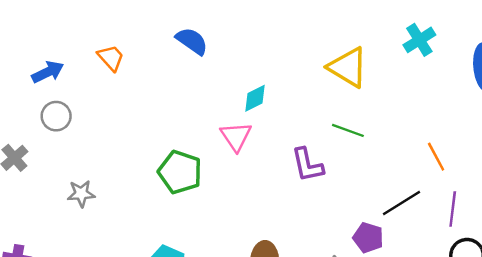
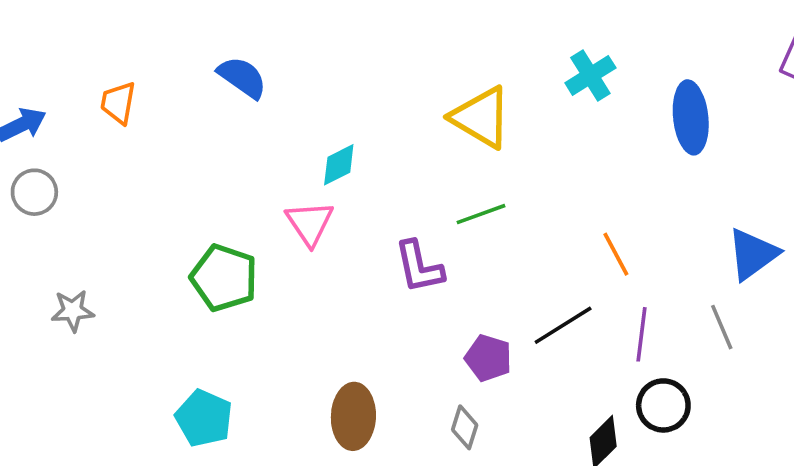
orange trapezoid: (111, 58) -> (118, 103), turned -128
green line: (348, 130) -> (481, 214), turned -40
purple pentagon: (368, 238) -> (488, 358), moved

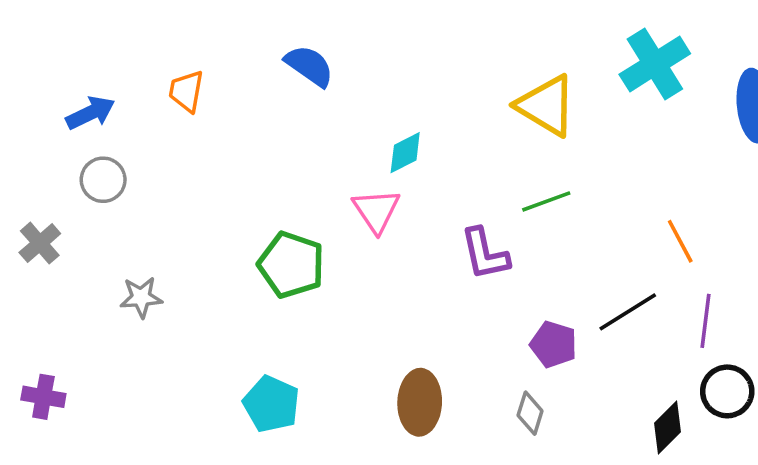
cyan cross: (590, 75) -> (655, 64), size x1.4

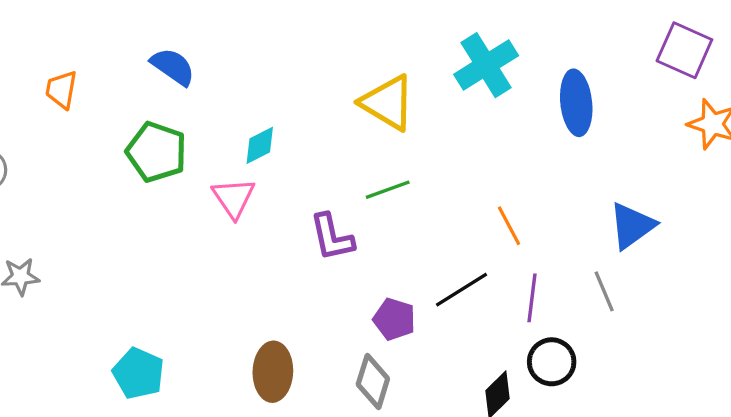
green pentagon: (291, 265) -> (156, 152), moved
gray diamond: (530, 413) -> (373, 381), size x1.4

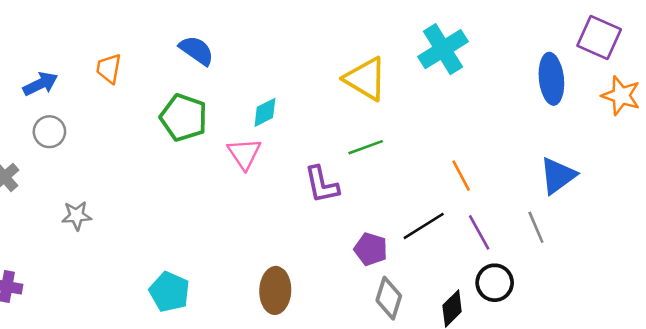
blue ellipse: (576, 103) -> (551, 79), moved
purple line: (532, 298) -> (479, 232), turned -36
gray diamond: (373, 381) -> (389, 298), moved

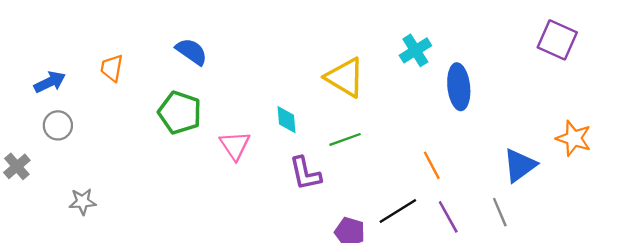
cyan cross: (443, 49) -> (415, 50), size x0.7
blue ellipse: (551, 79) -> (459, 87), moved
orange star: (621, 96) -> (574, 138), moved
cyan diamond: (265, 112) -> (286, 120), moved, turned -68

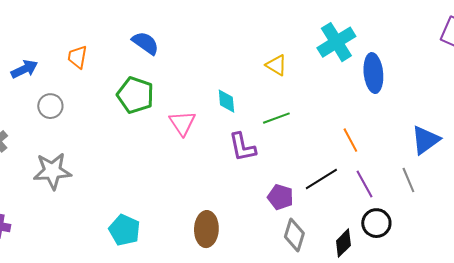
cyan cross: (415, 50) -> (336, 42), size x1.4
yellow triangle: (345, 77) -> (276, 65), size x0.6
gray circle: (58, 125) -> (50, 106), moved
gray star: (83, 202) -> (52, 171), size x1.6

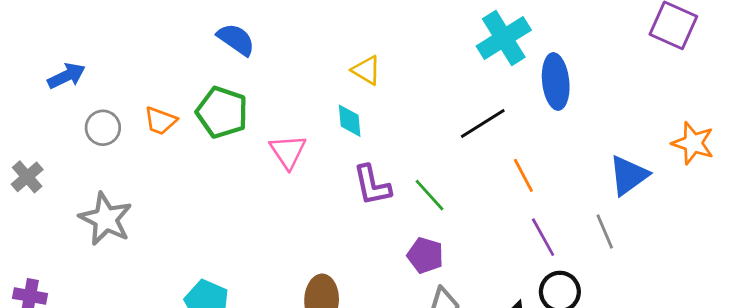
orange trapezoid: (77, 57) -> (160, 121), moved, turned -80
yellow triangle: (276, 65) -> (366, 70), moved
green line: (276, 118) -> (430, 195), moved, turned 68
gray star: (52, 171) -> (106, 219), turned 30
black line: (321, 179) -> (483, 124), moved

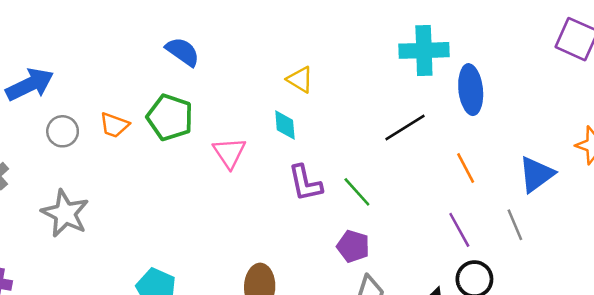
cyan cross: (504, 38) -> (424, 50), turned 30
blue arrow: (66, 76) -> (30, 85), size x1.4
orange line: (523, 175) -> (466, 168), moved

